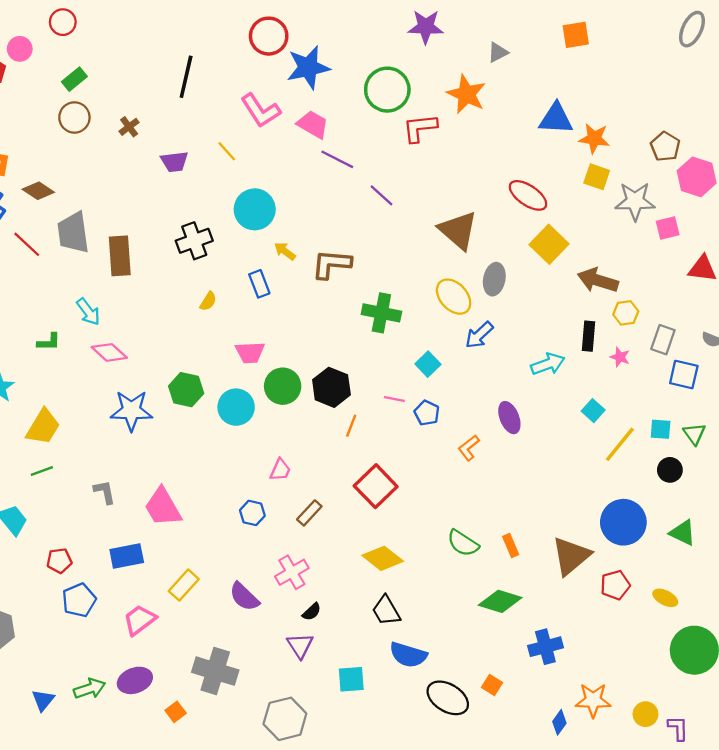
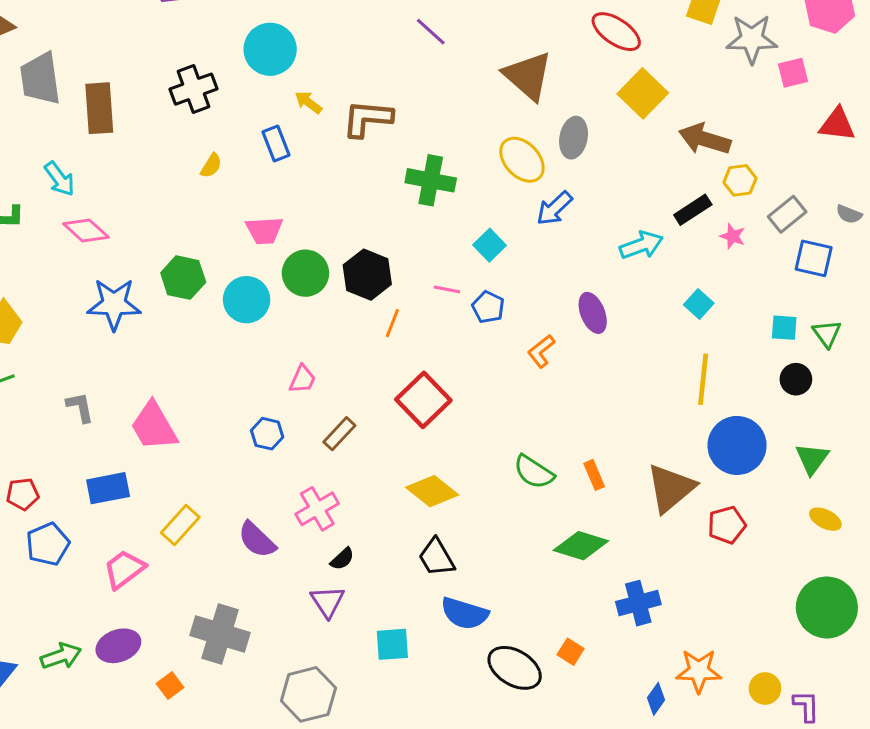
black rectangle: (588, 336) -> (693, 210), turned 52
gray rectangle: (663, 340) -> (787, 214), turned 32
yellow line: (620, 444) -> (703, 379), moved, turned -33
green triangle: (683, 533) -> (812, 459), turned 40
yellow ellipse: (665, 598) -> (825, 519), moved

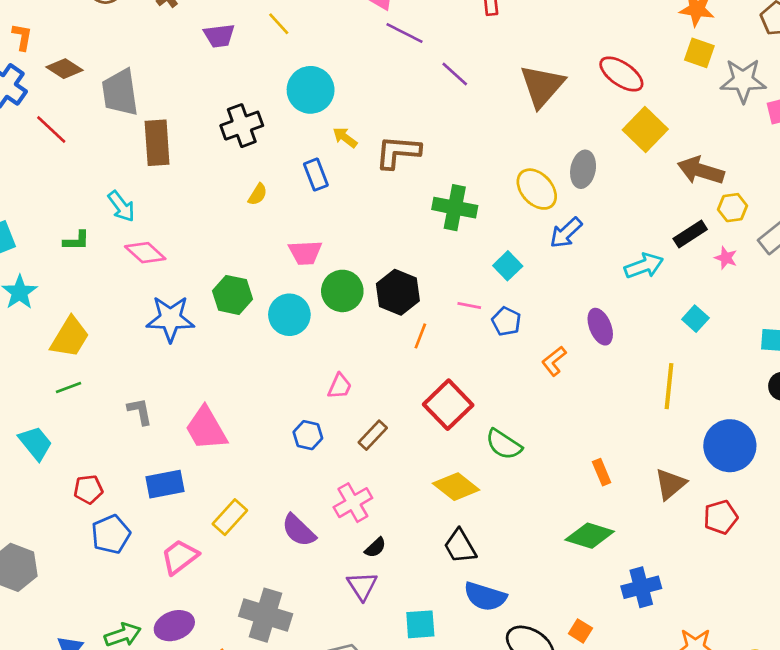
brown triangle: (528, 76) -> (542, 86), moved, turned 30
gray trapezoid: (40, 79) -> (120, 93), moved
yellow line: (703, 379) -> (669, 386), moved
green semicircle: (534, 472) -> (504, 444), moved
brown triangle: (671, 488) -> (670, 484), size x0.7

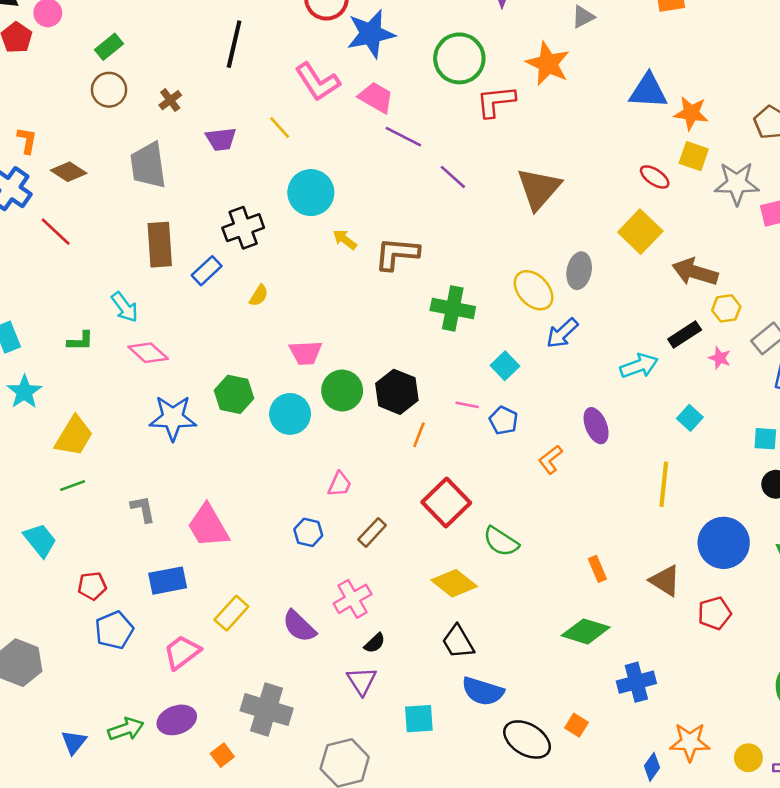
red ellipse: (621, 74) -> (655, 177), moved, size x0.7
gray trapezoid: (120, 93) -> (148, 165), moved
blue rectangle: (316, 175) -> (207, 271), moved, turned 68
brown triangle: (670, 484) -> (665, 581), turned -48

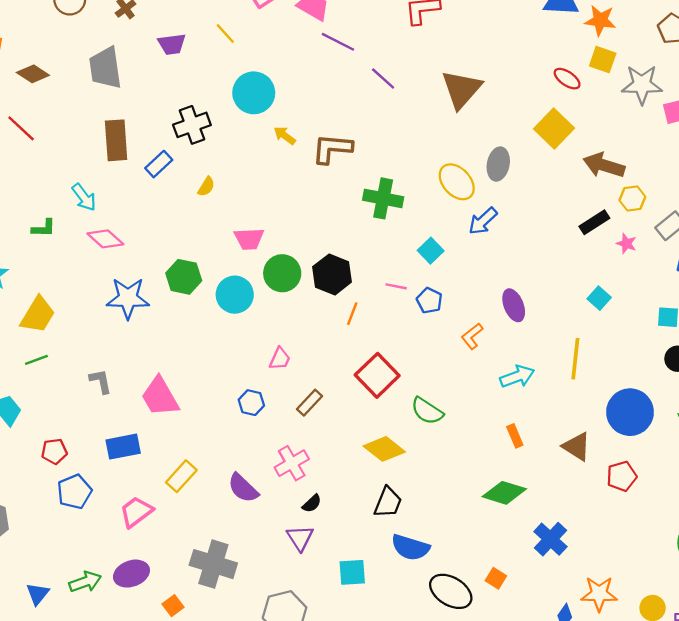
cyan arrow: (639, 366) -> (517, 377), moved
black trapezoid: (458, 642) -> (388, 502), turned -128
blue cross: (636, 682) -> (550, 539), turned -32

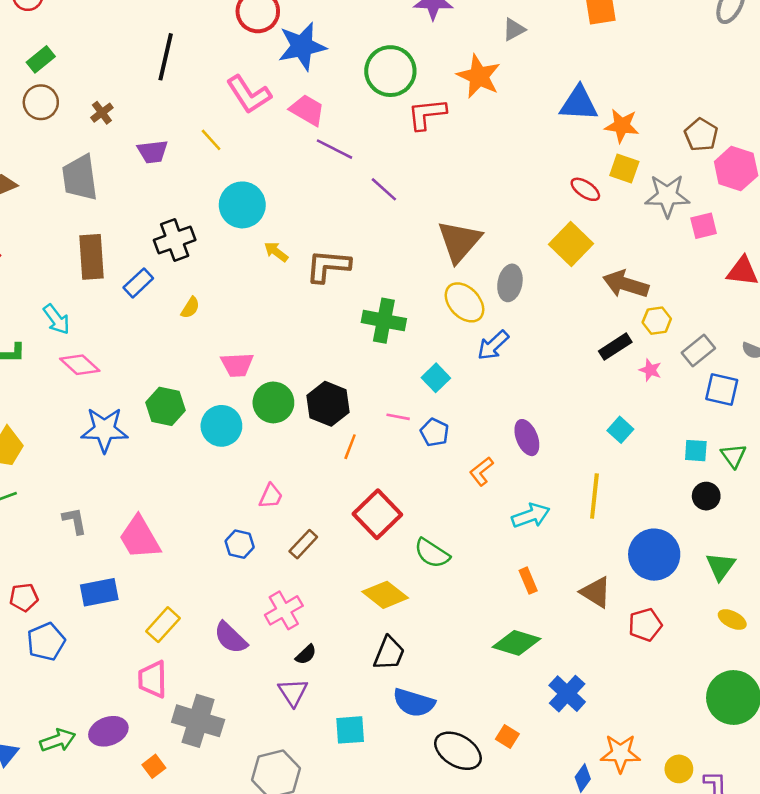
brown triangle: (461, 89) -> (459, 241), moved
pink trapezoid: (136, 512) -> (153, 679), moved, turned -54

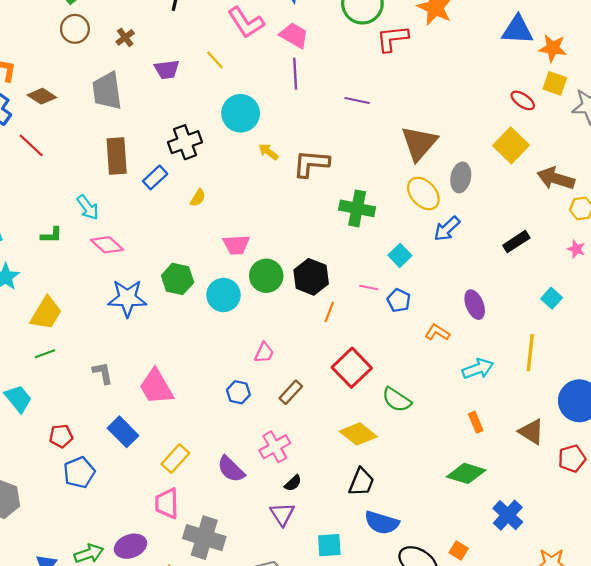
purple line: (335, 149) -> (295, 74), moved, turned 60
purple line: (384, 189) -> (357, 100), turned -30
black rectangle: (615, 347) -> (516, 242), moved
orange L-shape: (481, 471) -> (437, 332), turned 70
blue rectangle: (99, 592) -> (123, 432), turned 56

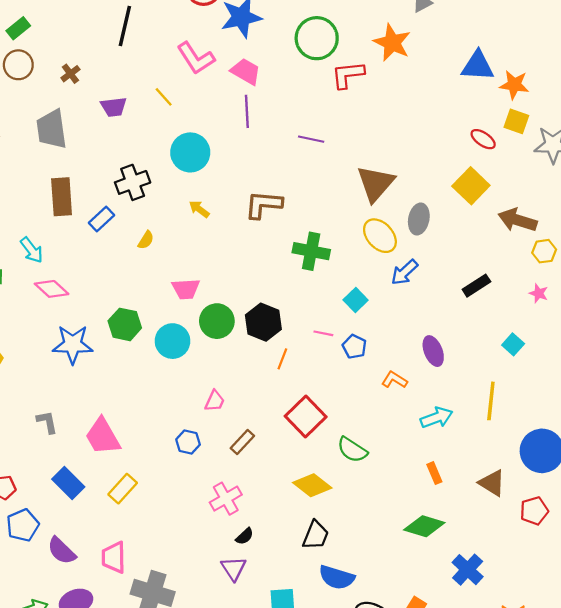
yellow arrow: (268, 152) -> (199, 209), moved
yellow rectangle: (175, 459) -> (123, 489), moved
purple semicircle: (231, 469) -> (62, 551), moved

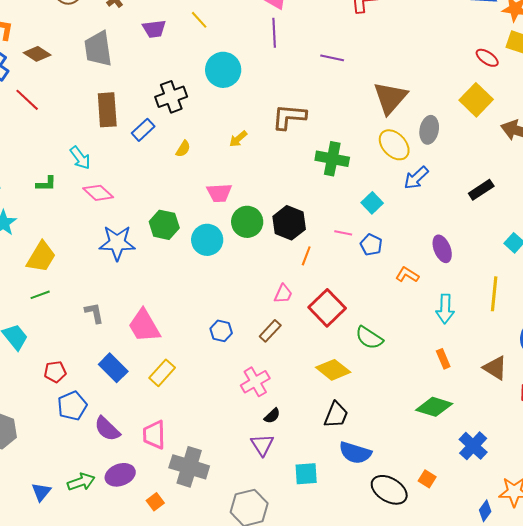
yellow arrow: (199, 209) -> (238, 139), moved, turned -78
pink trapezoid: (215, 401) -> (283, 294), moved
cyan arrow: (437, 418) -> (445, 309), turned 112

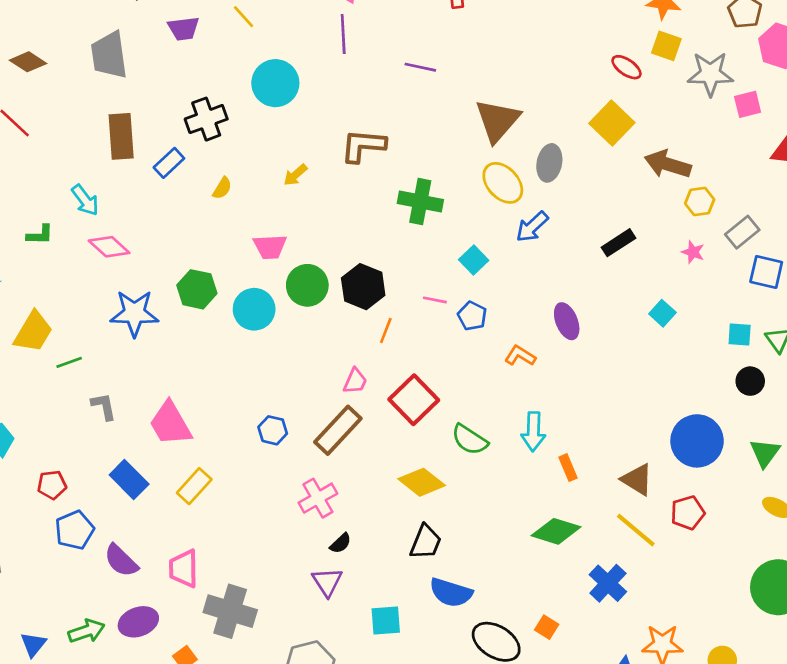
yellow line: (494, 294) -> (636, 530), moved, turned -56
green line: (40, 295) -> (69, 362), moved
cyan arrow: (445, 309) -> (533, 432), moved
brown rectangle: (270, 331) -> (338, 430), size x1.6

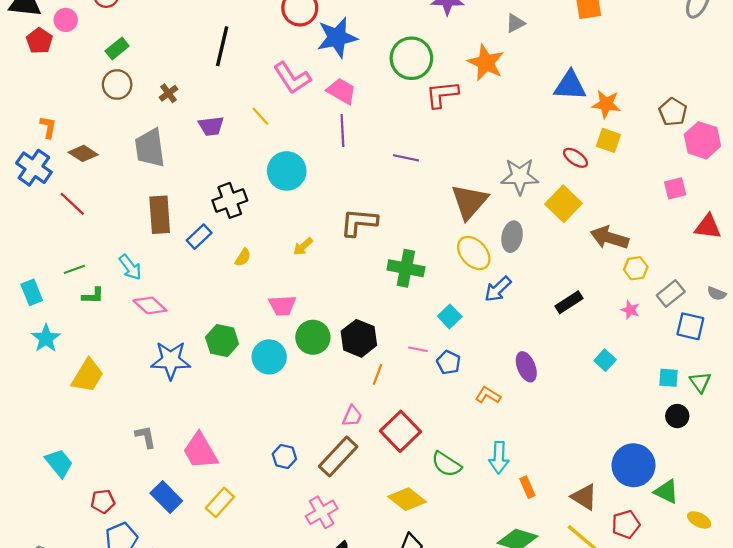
gray star: (710, 74) -> (520, 176), moved
green line: (69, 362) -> (74, 269), moved
green triangle: (765, 453) -> (666, 492), moved, turned -40

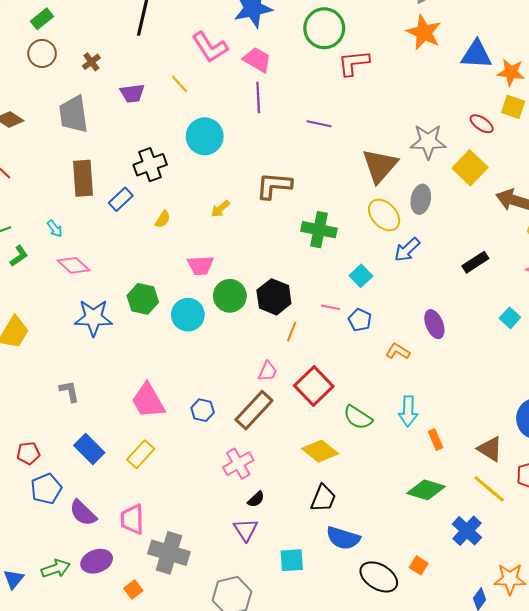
orange star: (486, 63) -> (424, 32), moved
cyan arrow: (130, 267) -> (55, 229), size x0.7
green L-shape: (93, 296) -> (19, 256), turned -35
pink trapezoid: (200, 451) -> (148, 401), moved

